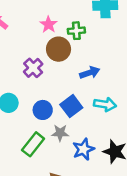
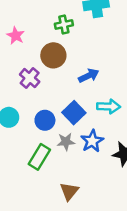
pink star: (49, 25) -> (16, 36), moved
green cross: (76, 31) -> (64, 25), moved
blue star: (83, 149) -> (92, 141), moved

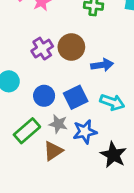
brown circle: (53, 55) -> (71, 47), moved
brown triangle: (69, 191) -> (53, 151), moved

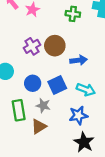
green rectangle: (27, 131) -> (19, 110), turned -60
blue star: (85, 132) -> (78, 115), moved
black star: (113, 155) -> (84, 142), moved

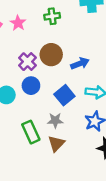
green cross: (73, 14) -> (52, 16), moved
blue circle: (33, 83) -> (31, 86), moved

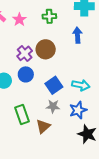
blue arrow: (80, 63) -> (77, 35), moved, turned -77
gray star: (55, 120) -> (53, 106), moved

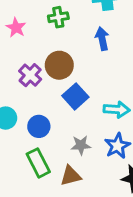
blue circle: (26, 74) -> (39, 126), moved
blue square: (54, 85) -> (75, 96), moved
brown triangle: (43, 126) -> (71, 176), turned 35

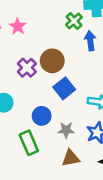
green cross: (58, 17) -> (74, 21), moved, turned -35
blue circle: (39, 126) -> (42, 116), moved
brown triangle: (71, 176) -> (71, 158), moved

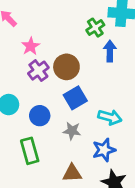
pink star: (18, 26) -> (31, 46), moved
blue circle: (42, 116) -> (40, 116), moved
gray star: (66, 130) -> (72, 131), moved

